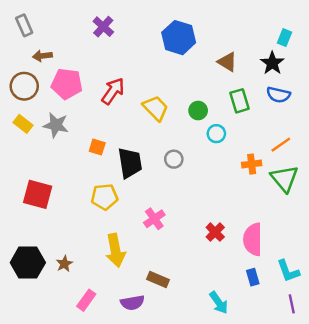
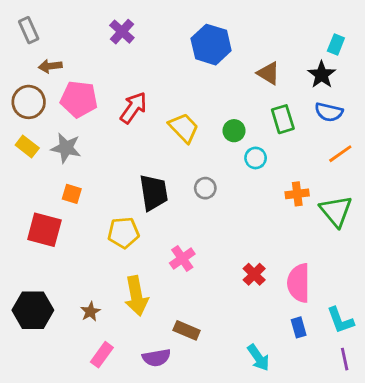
orange line: (281, 145) -> (340, 154), moved
orange square: (97, 147) -> (72, 194), moved
brown star: (64, 264) -> (90, 312), moved

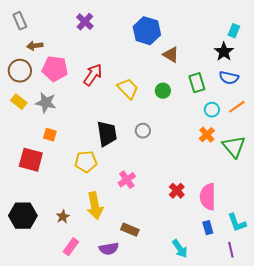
brown triangle: (268, 73) -> (171, 55), moved
cyan circle: (256, 158) -> (212, 110), moved
orange cross: (297, 194) -> (207, 135), turned -35
purple line: (345, 359) -> (231, 250), moved

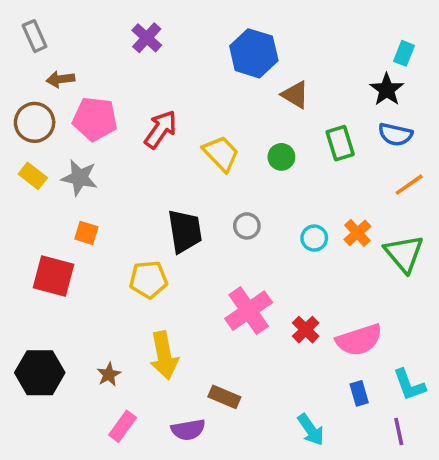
cyan circle: (212, 110) -> (314, 238), moved
pink cross: (127, 180) -> (249, 311), moved, size x1.5
pink semicircle: (208, 197) -> (359, 340), turned -108

